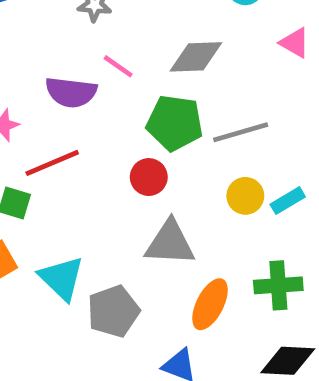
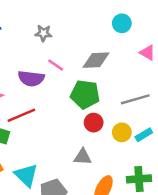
gray line: (241, 132) -> (135, 99), moved
red circle: (149, 177) -> (94, 123), moved
gray triangle: (170, 243) -> (83, 157), size x0.7

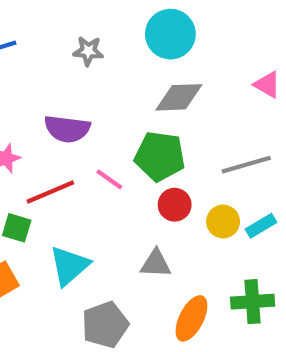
cyan circle: (122, 23) -> (170, 34), moved, size x1.5
pink line: (56, 65) -> (109, 179), moved
cyan triangle: (26, 175) -> (69, 266), moved, turned 35

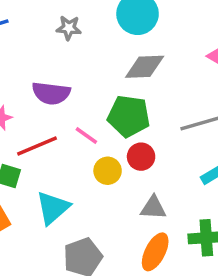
yellow circle: (223, 222) -> (108, 171), moved
gray triangle: (156, 264) -> (153, 208), moved

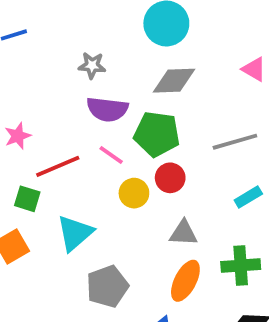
gray star: (69, 28) -> (92, 65), moved
purple semicircle: (51, 93) -> (107, 109), moved

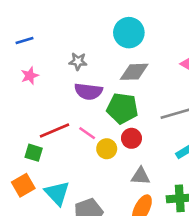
pink star: (18, 136) -> (30, 76), moved
pink line: (111, 155) -> (87, 133), moved
cyan triangle: (75, 233) -> (57, 193), moved, turned -32

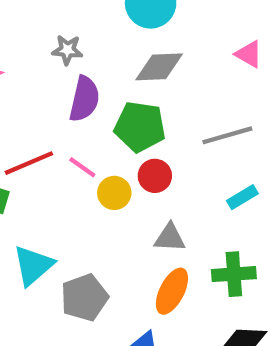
purple semicircle: (88, 91) -> (84, 99), turned -84
cyan triangle: (57, 193) -> (33, 266), turned 32

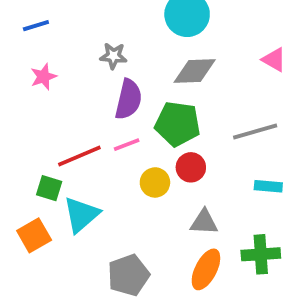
pink line: (82, 167) -> (127, 145), moved, turned -56
cyan rectangle: (242, 197) -> (268, 186), turned 36
cyan triangle: (33, 266) -> (81, 215), moved

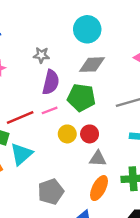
red circle: (191, 167) -> (90, 134), moved

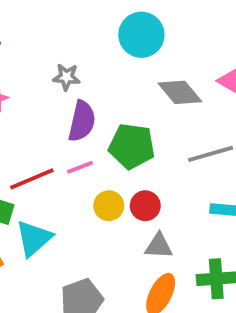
gray diamond: (92, 65) -> (180, 92), moved, turned 52

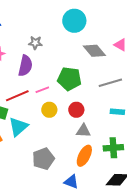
purple semicircle: (82, 121) -> (25, 66), moved
yellow circle: (109, 206) -> (49, 110), moved

